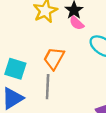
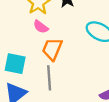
pink semicircle: (77, 23) -> (41, 27), moved

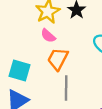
gray line: (49, 78) -> (66, 88), moved

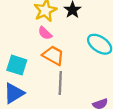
orange trapezoid: (58, 59) -> (53, 55), turned 90

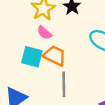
cyan square: (17, 65) -> (32, 57), moved

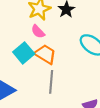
cyan square: (32, 57) -> (24, 53), turned 30

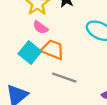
gray line: (51, 82) -> (64, 78), turned -65

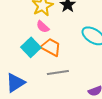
gray line: (64, 78) -> (58, 72), turned -35

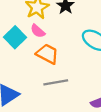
cyan square: (31, 47) -> (15, 37), moved

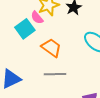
pink semicircle: (38, 31) -> (37, 18), moved

